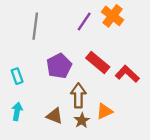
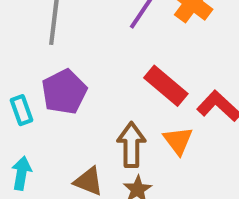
purple pentagon: (59, 66) -> (64, 92), moved
orange triangle: (105, 111) -> (178, 141), moved, turned -42

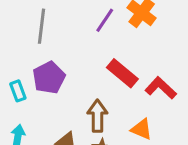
orange triangle: (178, 141) -> (142, 129), moved, turned -30

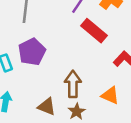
red rectangle: (122, 73) -> (94, 31), moved

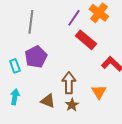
orange triangle: (110, 95) -> (99, 92), turned 35

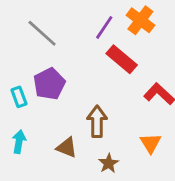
gray line: (31, 22) -> (42, 33), turned -55
orange triangle: (99, 92) -> (151, 143), moved
brown star: (72, 105) -> (109, 163), moved

